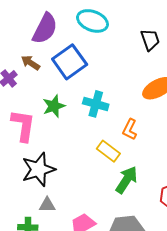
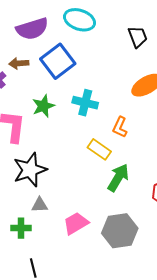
purple semicircle: (45, 29) -> (32, 29), turned 48
brown arrow: (30, 63) -> (19, 63), turned -36

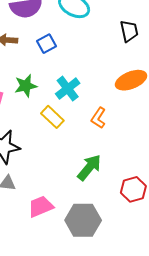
blue square: (58, 61) -> (46, 44), size x0.6
cyan cross: (85, 103) -> (68, 89), turned 30
yellow rectangle: (99, 149) -> (52, 117), moved

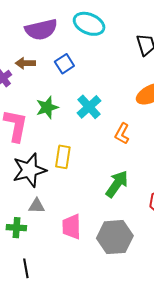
yellow rectangle: (52, 117) -> (63, 157), moved, turned 60
pink trapezoid: (41, 207) -> (71, 227), turned -64

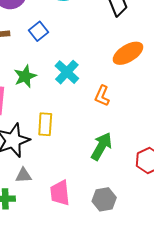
gray hexagon: (115, 237) -> (104, 199), size x0.7

